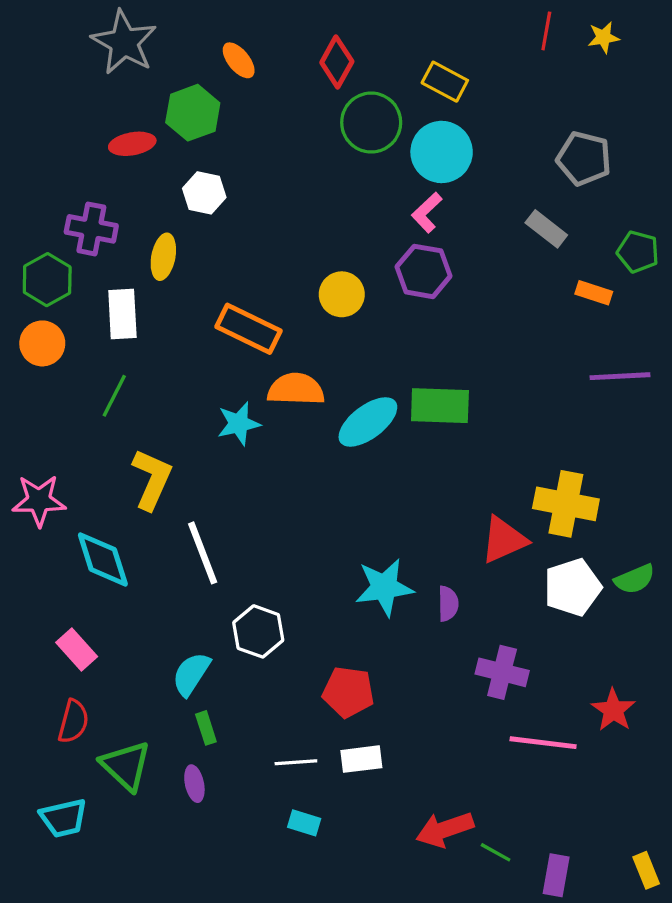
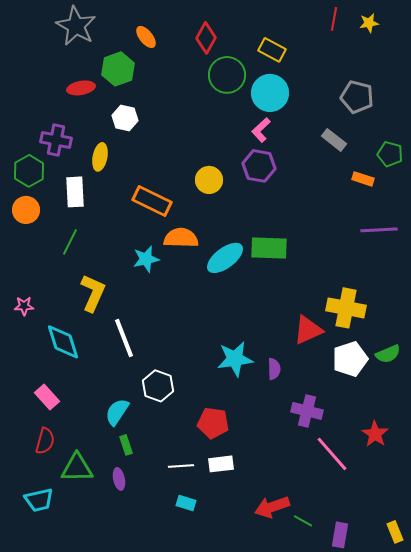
pink star: (39, 501) -> (24, 306), size x0.6
pink line: (543, 743) -> (332, 454), turned 42
green triangle: (126, 766) -> (77, 468), turned -44

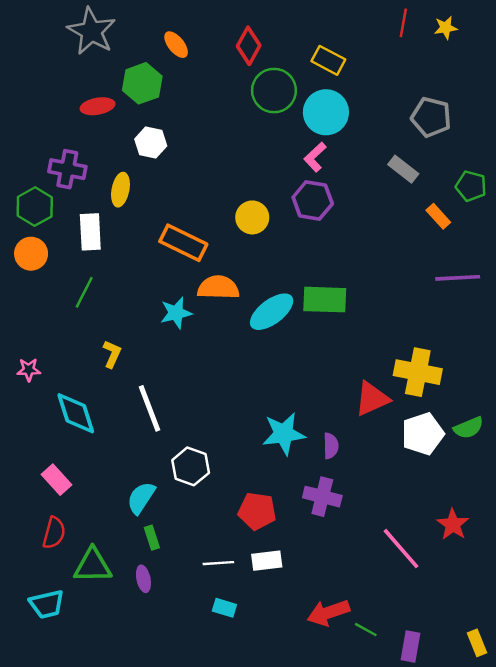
orange rectangle: (363, 179) -> (438, 216), turned 30
yellow L-shape: (93, 293) -> (112, 354), size x0.6
purple cross: (307, 411) -> (322, 497), moved

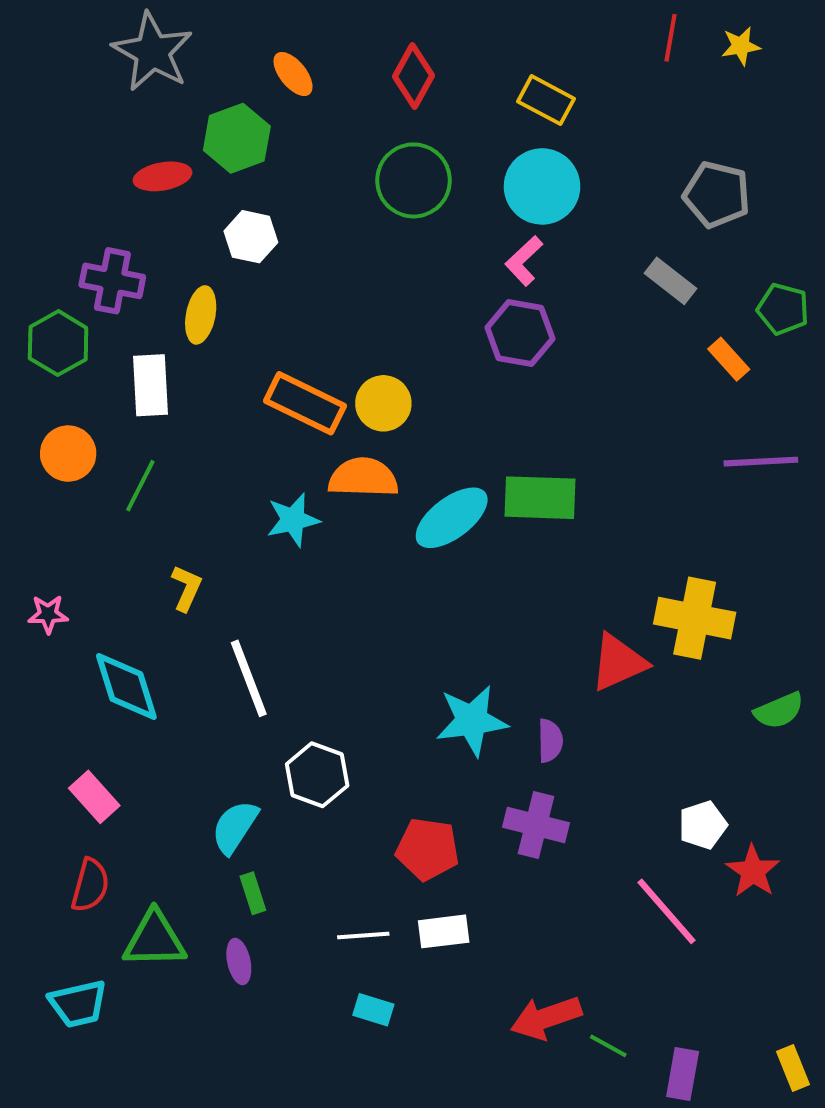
green circle: (274, 91) -> (414, 180), moved
yellow circle: (252, 217) -> (383, 403), moved
orange circle: (31, 254) -> (68, 454), moved
white pentagon: (423, 434) -> (703, 825), moved, size x0.7

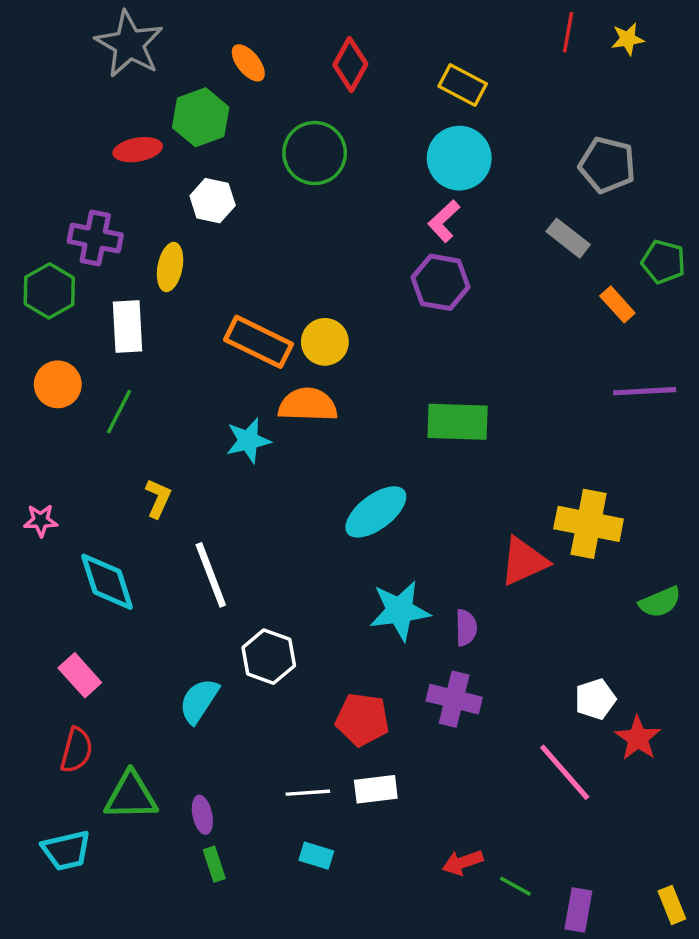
green circle: (414, 180) -> (315, 153), moved
cyan ellipse: (452, 518) -> (376, 512), moved
green rectangle: (253, 893) -> (214, 864), moved
red arrow: (546, 1018) -> (463, 862), size x0.7

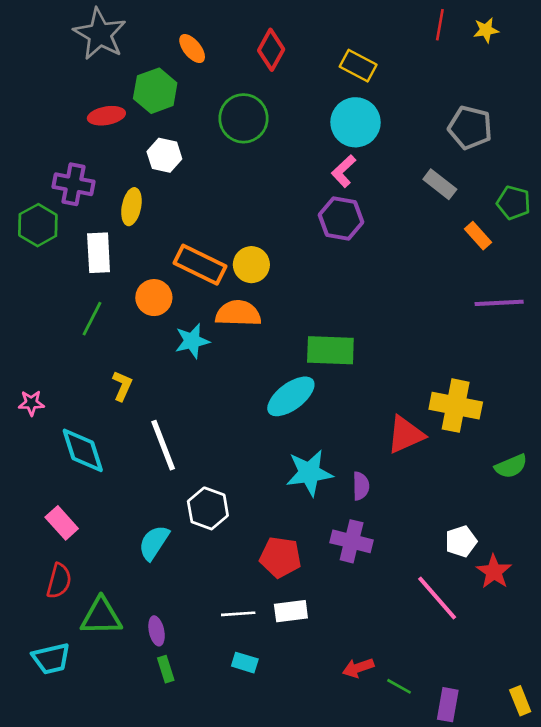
orange circle: (58, 384) -> (154, 298), moved
green rectangle: (458, 422) -> (330, 350), moved

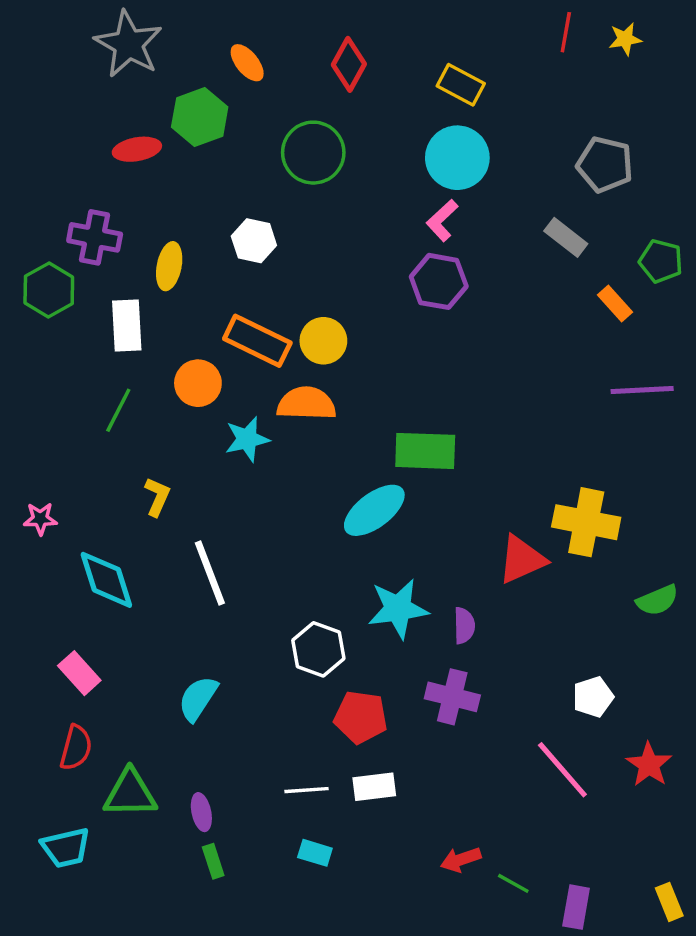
white hexagon: (164, 155) -> (254, 241), moved
white hexagon: (208, 508) -> (318, 649), moved
red star: (494, 572) -> (649, 765), moved

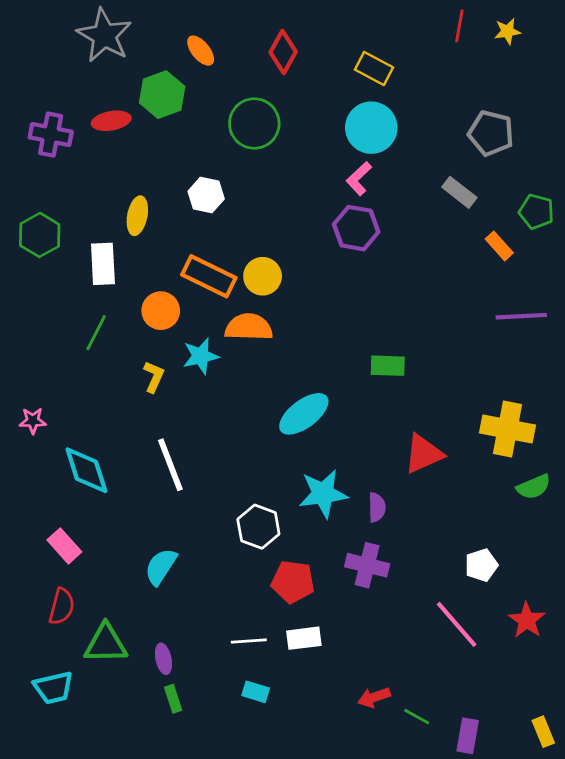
purple cross: (95, 237) -> (51, 135), moved
green rectangle: (425, 451) -> (388, 366), moved, size x0.7
yellow L-shape: (157, 497) -> (154, 377), moved
yellow cross: (586, 522) -> (507, 429), moved

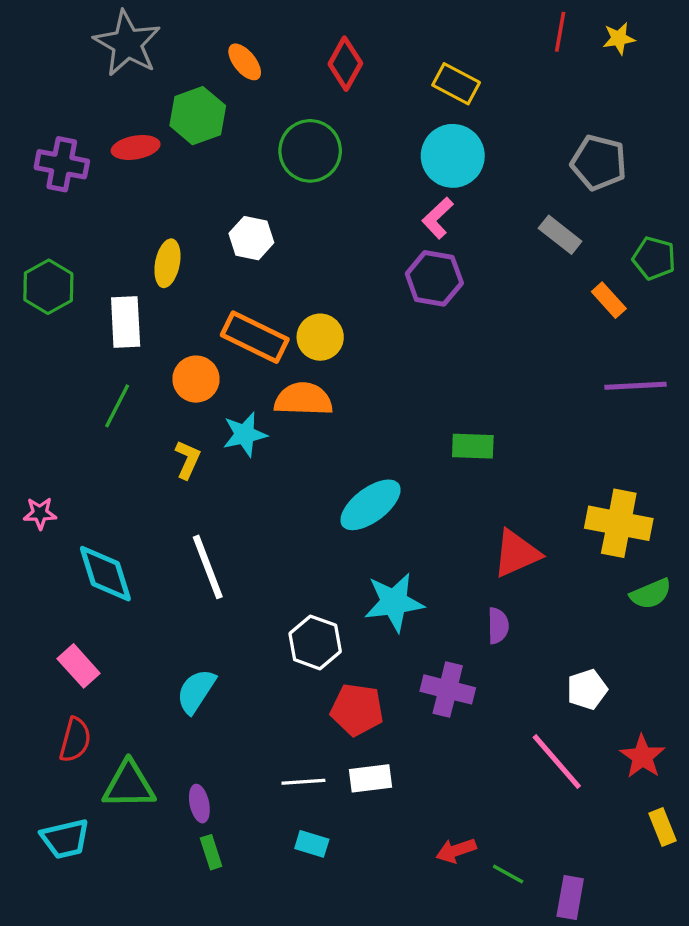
purple semicircle: (377, 507) -> (498, 626), moved
yellow rectangle: (543, 732) -> (662, 827), moved

